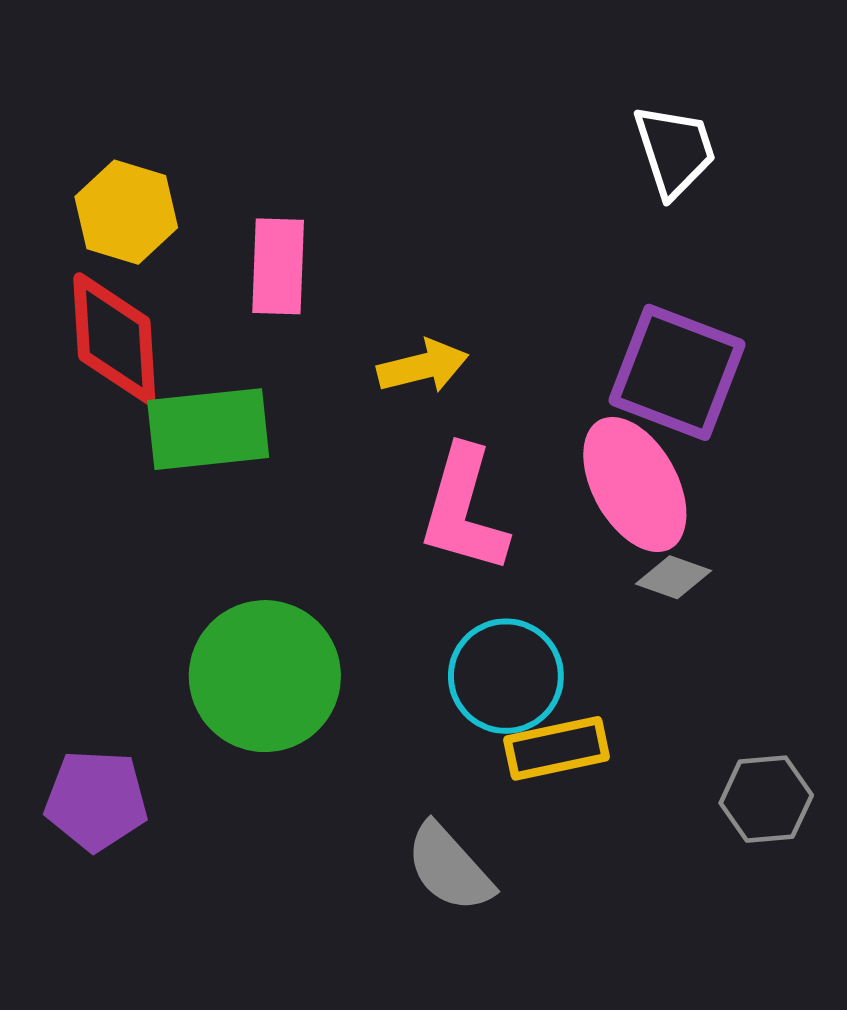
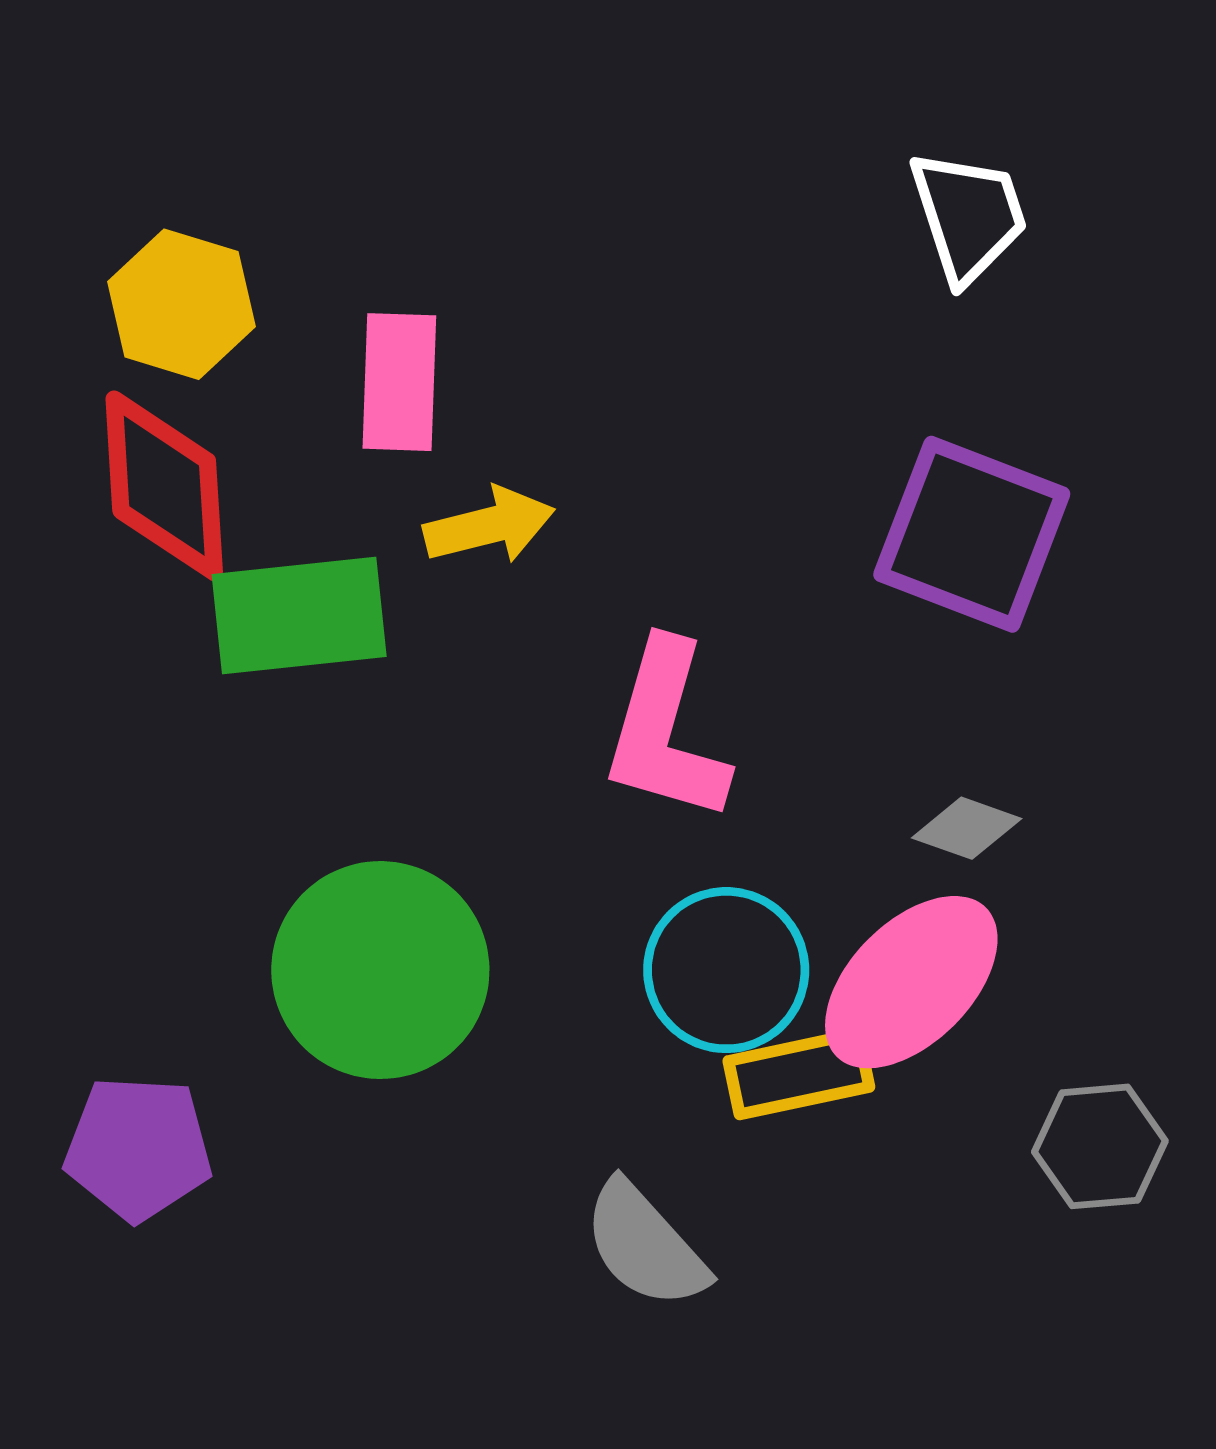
yellow arrow: (423, 366) -> (489, 526), moved
pink ellipse: (635, 484) -> (911, 982), moved, turned 74

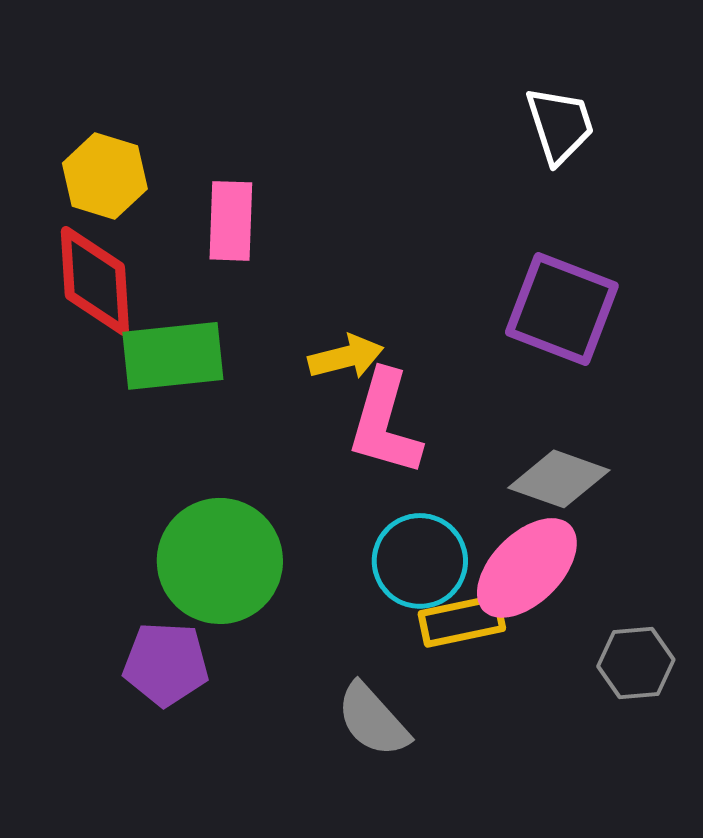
yellow arrow: (489, 526) -> (346, 357), moved
gray diamond: (967, 828) -> (559, 479), size x1.6
purple pentagon: (138, 1148) -> (166, 664), moved

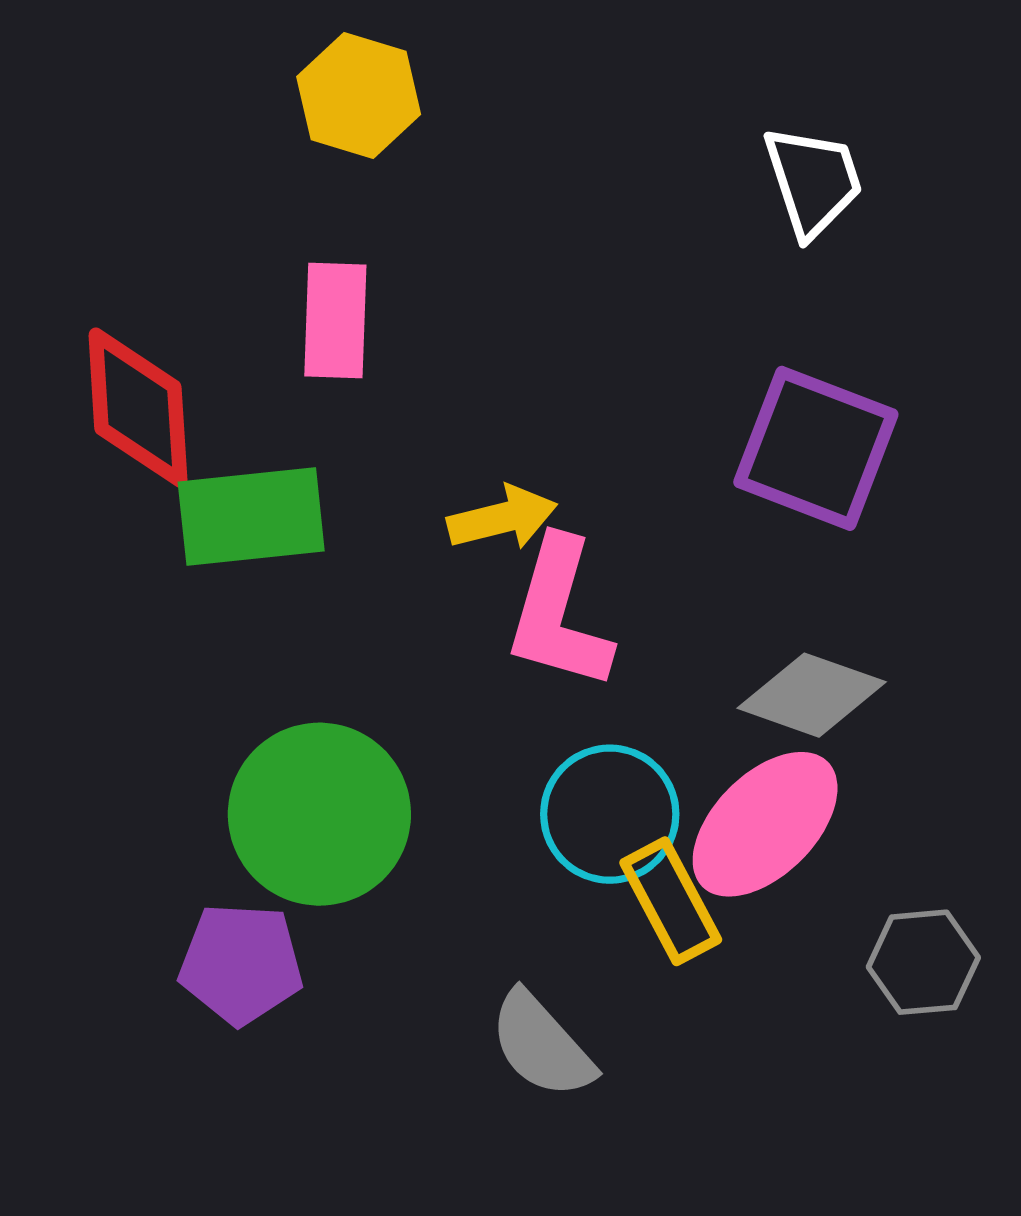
yellow hexagon: (105, 176) -> (359, 95), moved
yellow rectangle: (462, 621) -> (671, 901), turned 74

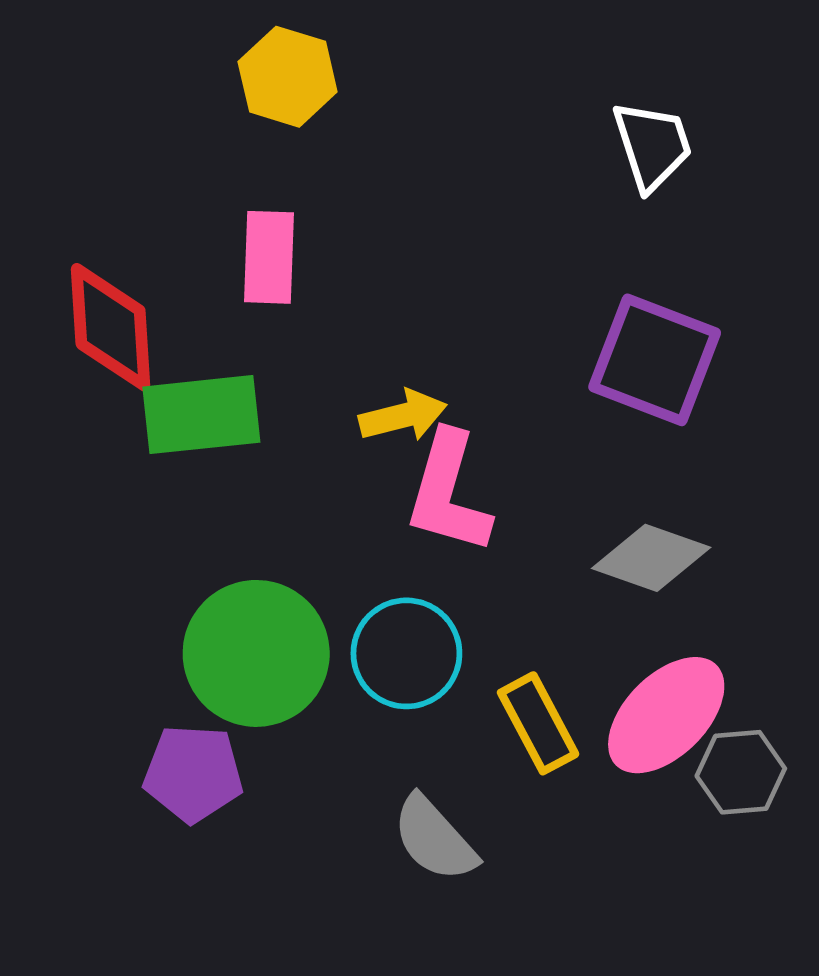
cyan circle: (610, 814) -> (406, 653), moved
pink ellipse: (765, 824) -> (666, 715), moved

